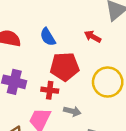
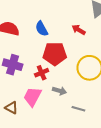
red cross: (50, 90) -> (42, 73), turned -32

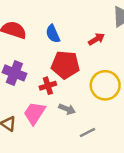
red arrow: (79, 30) -> (96, 39), turned 112
gray line: (78, 109) -> (87, 133), turned -48

